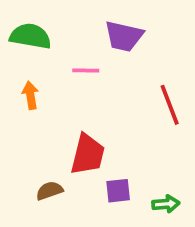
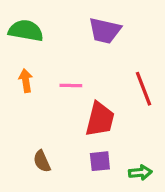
pink line: (86, 70) -> (71, 85), moved
red trapezoid: (88, 154) -> (100, 119), moved
brown semicircle: (49, 191) -> (42, 161), turned -95

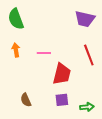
green semicircle: (26, 31) -> (16, 19), turned -120
purple trapezoid: (105, 31) -> (85, 19), moved

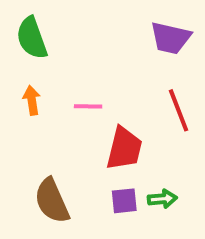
brown semicircle: (26, 100) -> (52, 201), size x1.6
green arrow: (87, 107) -> (162, 199), moved

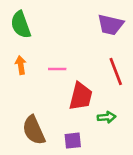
green arrow: (162, 199) -> (107, 117), moved
purple square: (124, 201) -> (73, 141), moved

